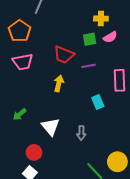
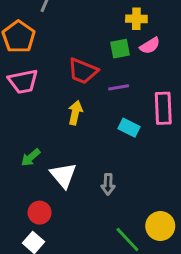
cyan rectangle: (98, 102) -> (129, 128), moved, turned -40
green arrow: (20, 114) -> (31, 157), moved

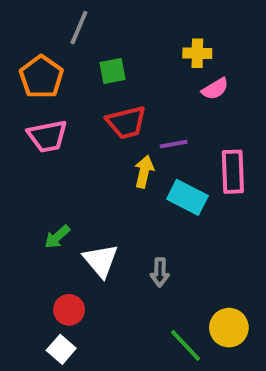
green square: (120, 49) -> (112, 71), moved
red trapezoid: (83, 71) -> (126, 122), turned -36
yellow arrow: (75, 113) -> (144, 172), moved
cyan rectangle: (129, 128) -> (187, 197), size x1.4

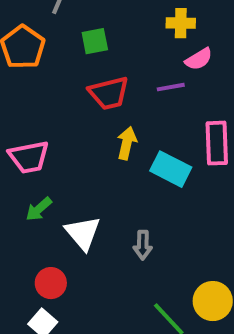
pink trapezoid: (47, 136) -> (29, 157), moved
purple line: (174, 144) -> (171, 87), moved

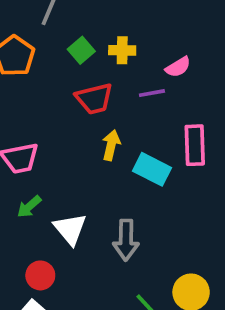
yellow cross: (181, 23) -> (122, 50), moved
green square: (95, 41) -> (81, 50), turned -30
gray arrow: (143, 245) -> (126, 240), size x1.5

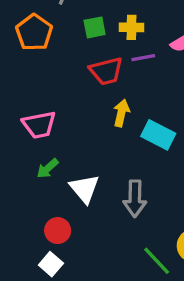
green square: (81, 50) -> (95, 27), turned 30
purple line: (152, 93) -> (143, 58), moved

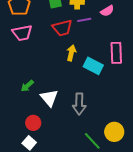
pink trapezoid: (39, 125) -> (22, 33), moved

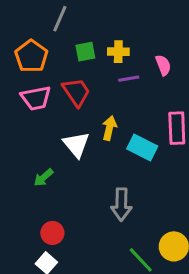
pink semicircle: (107, 11) -> (163, 65), turned -80
red trapezoid: (62, 28) -> (76, 92), moved, turned -110
white triangle: (49, 98) -> (76, 145), moved

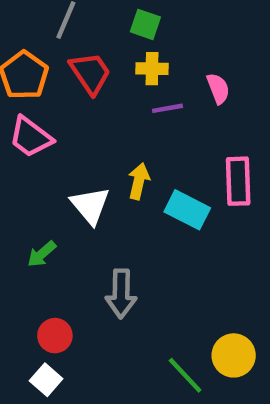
green square: (85, 52) -> (145, 24), moved, turned 30
red trapezoid: (76, 92) -> (90, 73), moved
pink trapezoid: (36, 98) -> (31, 137), turned 48
gray arrow: (121, 204) -> (121, 294), moved

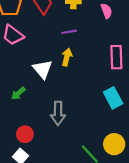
purple line: (167, 108) -> (69, 32), moved
cyan rectangle: (187, 210) -> (113, 98), moved, turned 35

